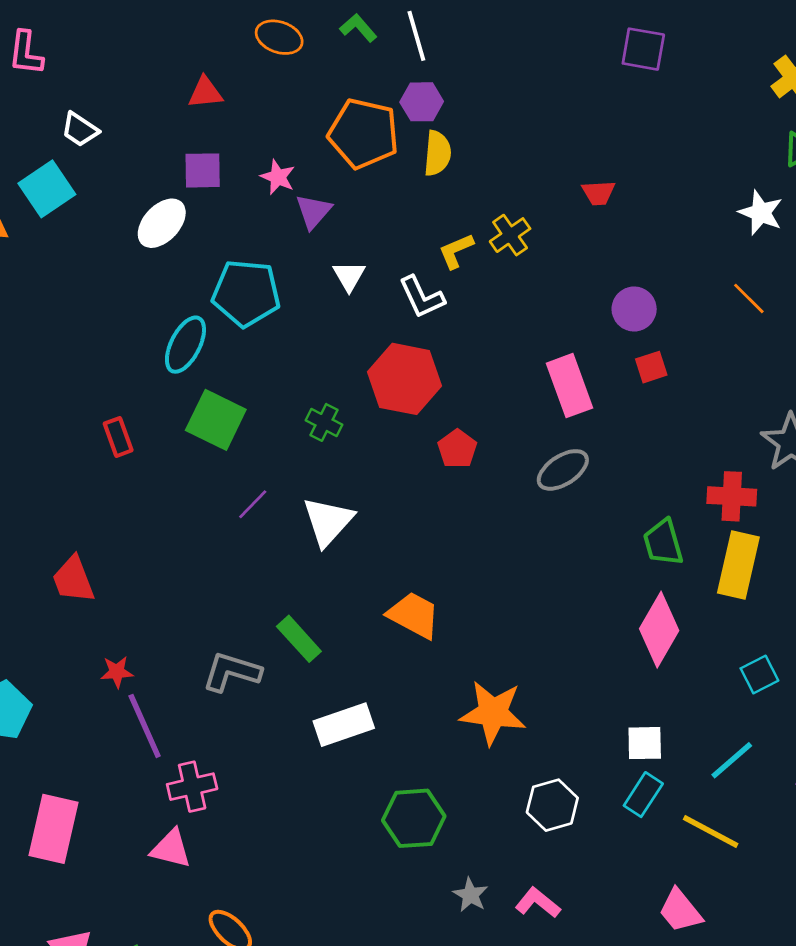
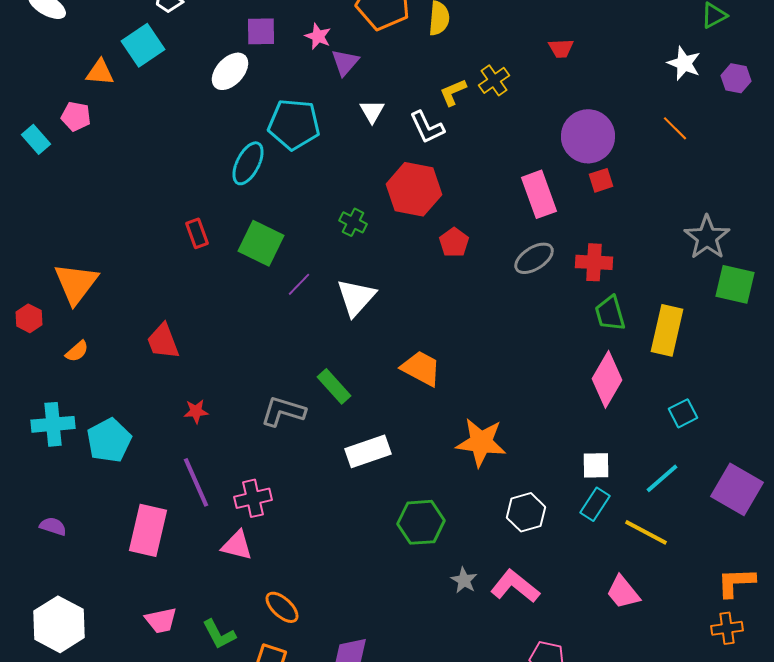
purple circle: (634, 309) -> (588, 136), size x1.6
green square: (216, 420) -> (261, 243), moved
red cross: (732, 496) -> (594, 262), moved
purple line: (145, 726) -> (196, 482), moved
pink L-shape: (538, 903) -> (515, 586), size x1.4

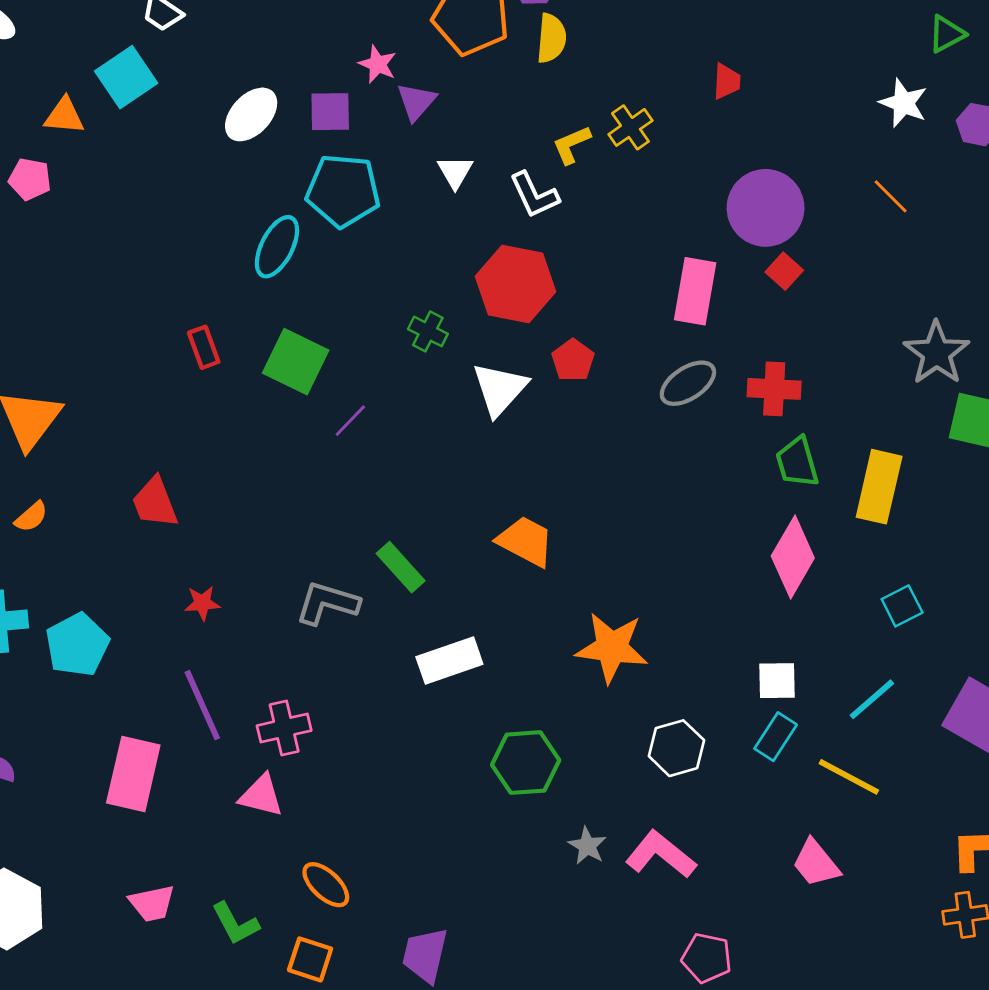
purple square: (261, 31) -> (330, 112), moved
red trapezoid: (561, 48) -> (727, 81), turned -84
red square: (601, 180) -> (784, 271), turned -30
pink rectangle: (539, 194) -> (695, 291), turned 30
white triangle: (356, 297) -> (500, 389), moved

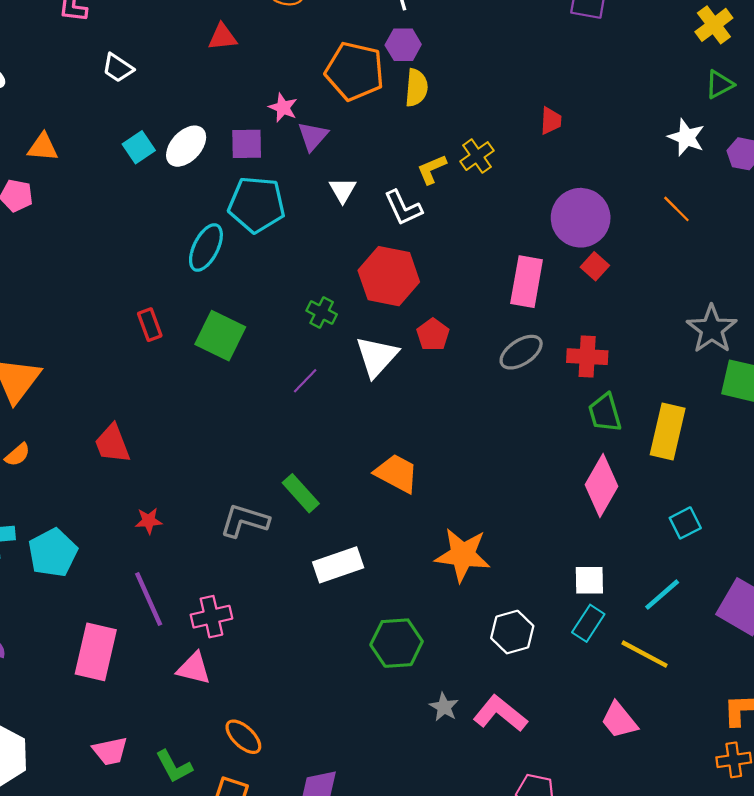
cyan square: (126, 77) -> (139, 147), moved, size x0.7
purple line: (350, 421) -> (305, 381), moved

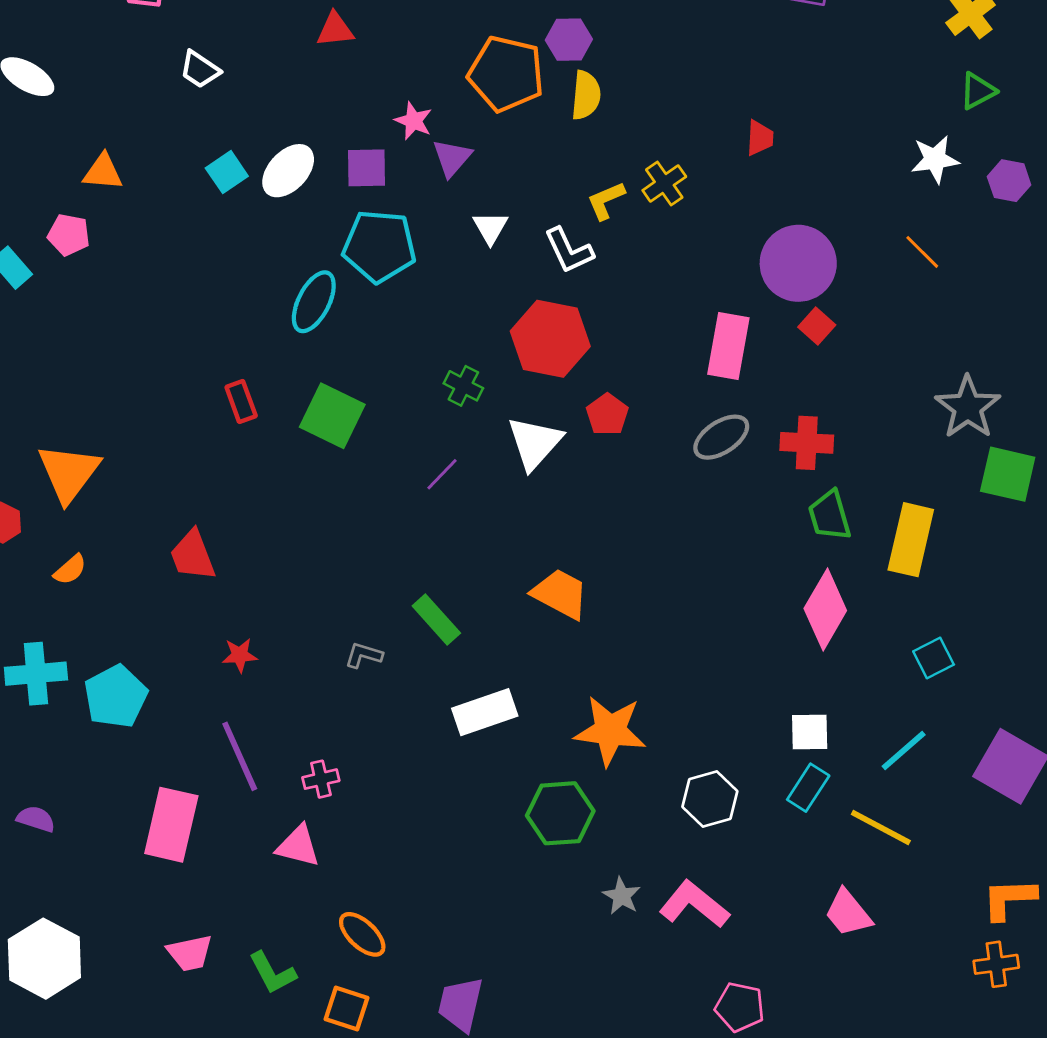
white star: (686, 137) -> (935, 159), turned -30
gray L-shape: (244, 521) -> (364, 655), size x0.6
orange star: (463, 555) -> (610, 731), moved
pink cross: (211, 617) -> (321, 779), size x0.7

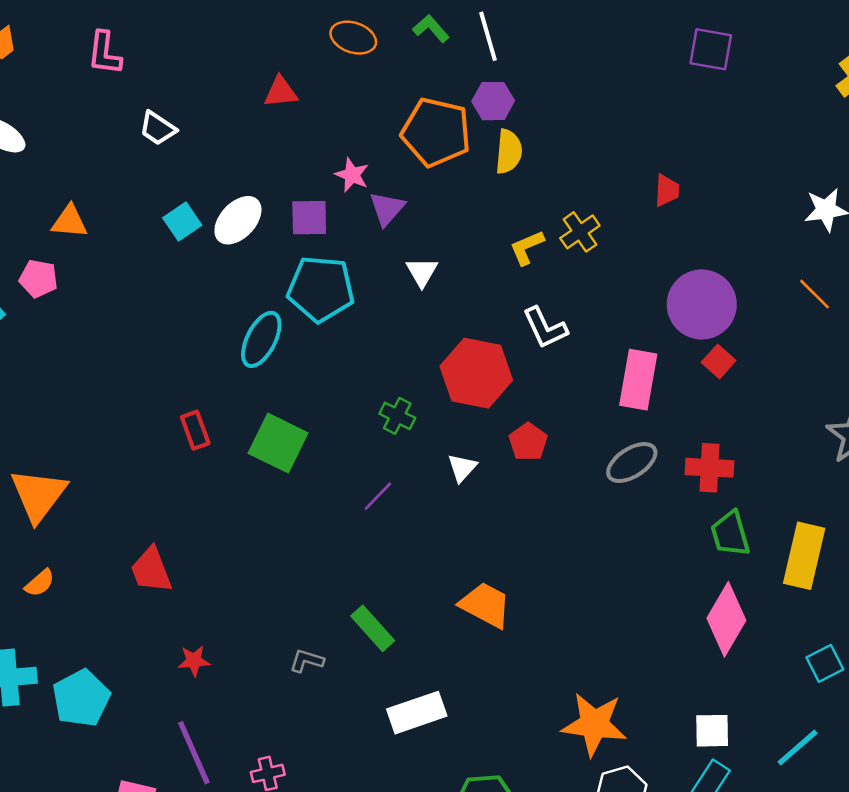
white L-shape: (569, 250) -> (545, 328), moved
white triangle: (535, 443) -> (462, 468), size x0.6
orange star: (610, 731) -> (594, 724), moved

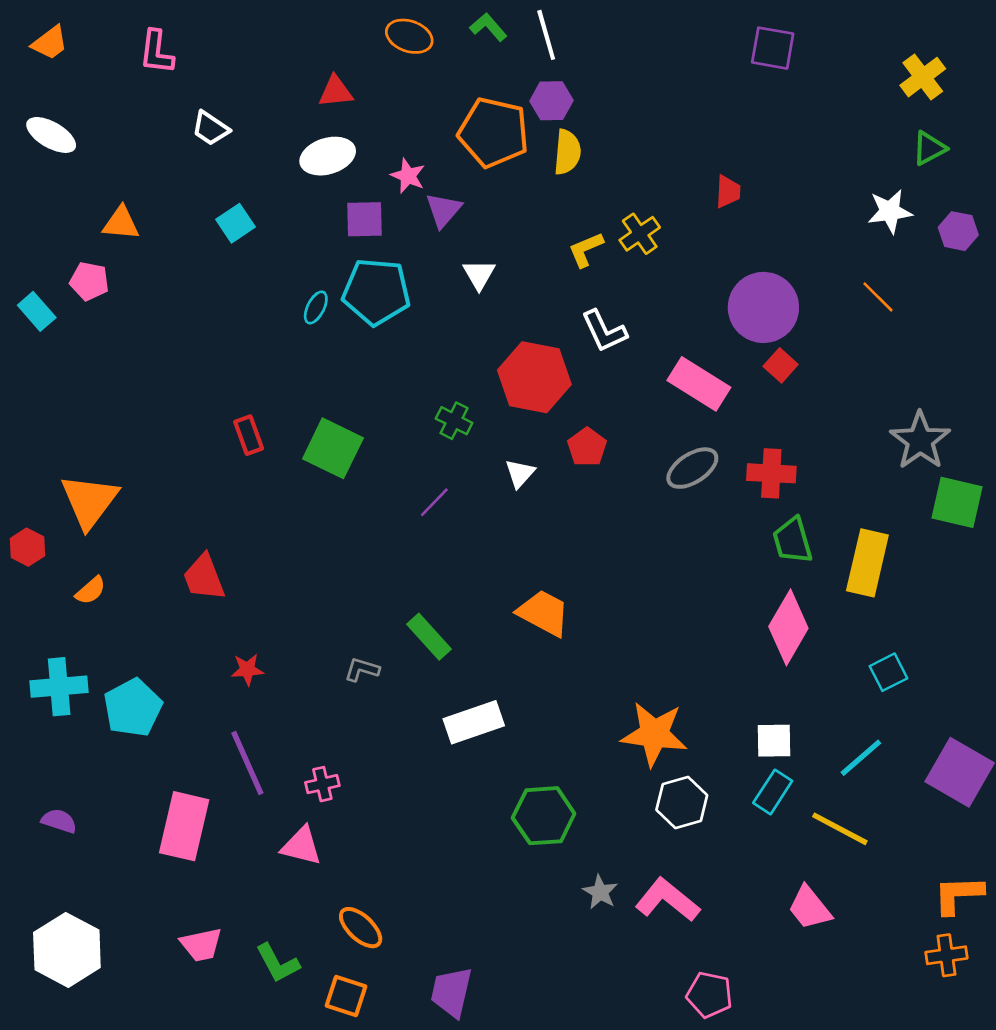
white ellipse: (238, 220) -> (328, 156), moved, turned 30
cyan ellipse: (261, 339) -> (316, 307), moved, size x0.6
pink rectangle: (638, 380) -> (699, 384), turned -68

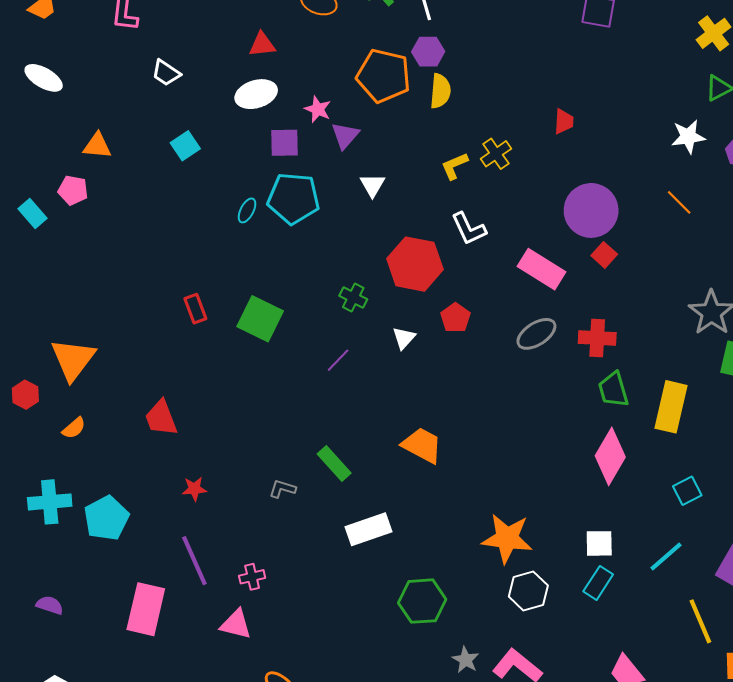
yellow line: (840, 829) -> (700, 621), moved, turned 39

